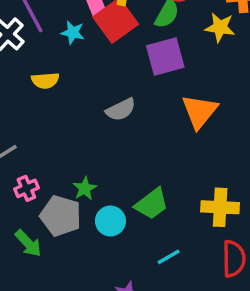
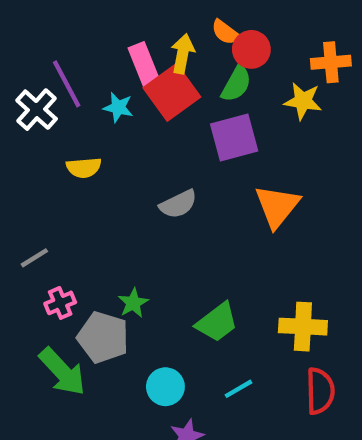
cyan circle: (110, 221) -> (165, 387), moved
green arrow: (28, 243) -> (62, 372), size x1.4

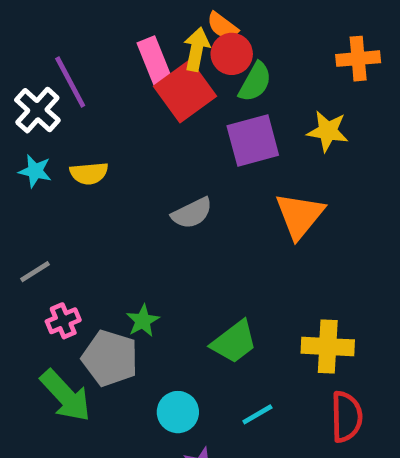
orange semicircle: (226, 32) -> (222, 26), moved
red circle: (251, 49) -> (232, 54), moved
yellow star: (303, 101) -> (328, 131), moved
cyan star: (118, 107) -> (35, 171), moved

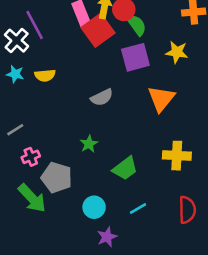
green semicircle: (255, 82) -> (137, 25), turned -65
green star: (143, 321) -> (89, 144), moved
yellow cross: (328, 347) -> (177, 156), moved

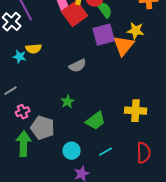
cyan star: (15, 74) -> (20, 57), moved
orange triangle: (161, 99) -> (124, 46), moved
green arrow: (32, 198) -> (24, 144), turned -135

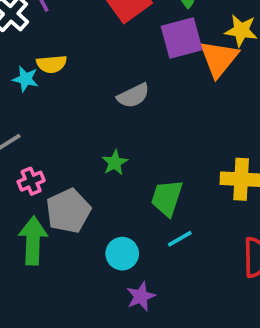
green trapezoid: (96, 121) -> (167, 198), turned 145
gray pentagon: (43, 128) -> (68, 211), turned 30
cyan line: (106, 152) -> (180, 239), moved

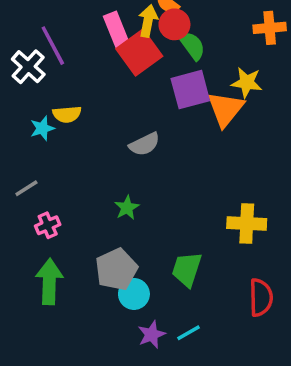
cyan star: (26, 79) -> (42, 128), turned -30
green trapezoid: (167, 198) -> (187, 269), moved
gray pentagon: (68, 211) -> (116, 269), moved
cyan line: (180, 239) -> (189, 333), moved

